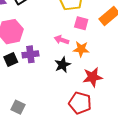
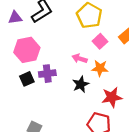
pink square: (81, 23) -> (100, 41), turned 32

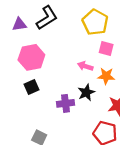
pink square: (100, 41) -> (106, 49), turned -32
purple cross: (47, 74) -> (66, 103), moved

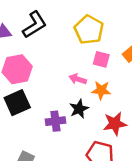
black square: (31, 87) -> (17, 103), size x1.5

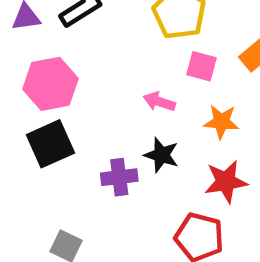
orange star: (101, 90) -> (221, 122), moved
black star: (79, 109) -> (161, 155), turned -30

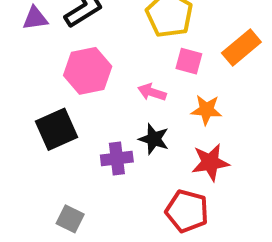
pink hexagon: (50, 84) -> (88, 71), moved

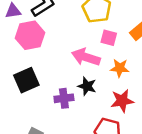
pink hexagon: (88, 71) -> (30, 35), moved
pink arrow: (152, 92) -> (86, 57), size x1.6

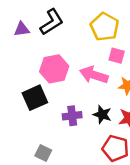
pink hexagon: (30, 35) -> (54, 69), moved
black star: (87, 86) -> (102, 115), moved

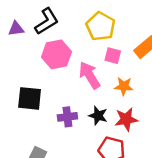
pink hexagon: (54, 69) -> (56, 54), moved
pink arrow: (94, 75) -> (90, 75), turned 40
black square: (35, 98) -> (30, 98), turned 30

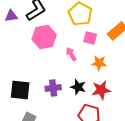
pink arrow: (90, 75) -> (71, 54), size x0.6
black square: (30, 98) -> (20, 90), moved

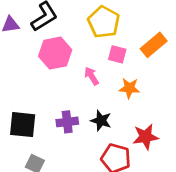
red star: (101, 90) -> (146, 137), moved

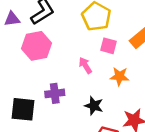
pink hexagon: (55, 53) -> (36, 46), moved
purple cross: (67, 122) -> (55, 93), moved

